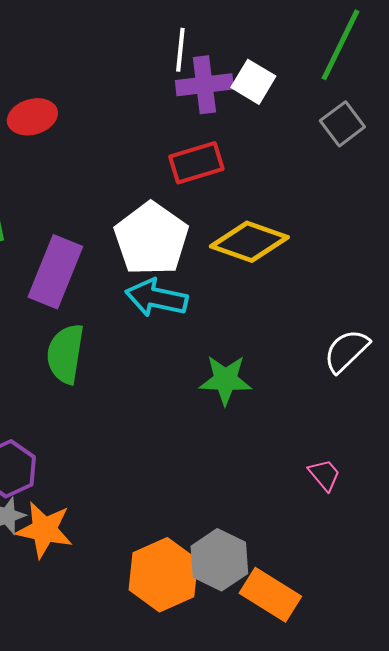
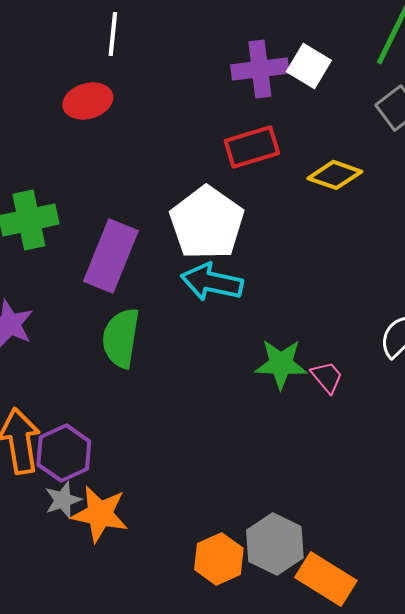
white line: (180, 50) -> (113, 34), moved
yellow diamond: (249, 242) -> (335, 175), moved, size x0.7
pink trapezoid: (324, 475) -> (327, 377), moved
orange hexagon: (163, 575) -> (219, 559), size x0.7

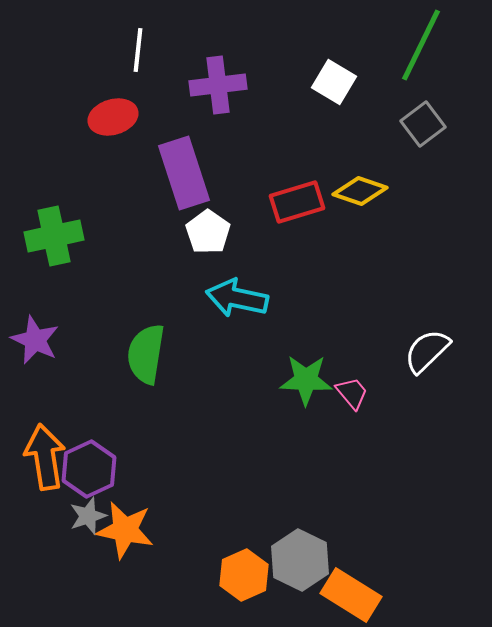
purple cross: (260, 69) -> (218, 85), moved
red rectangle: (252, 147) -> (297, 202), moved
white pentagon: (207, 223) -> (208, 232), moved, size x0.6
purple rectangle: (111, 256) -> (184, 173), moved, turned -40

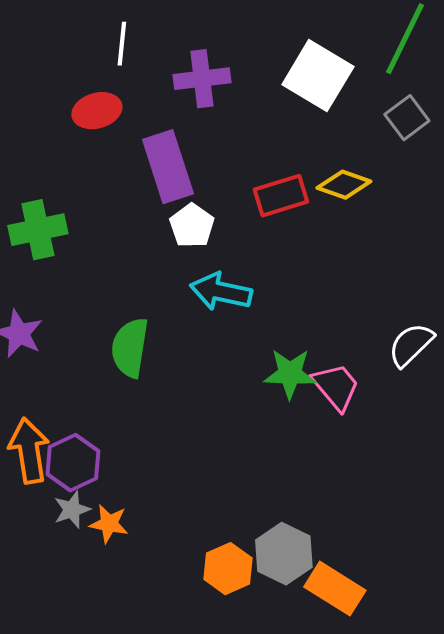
white square: (334, 82) -> (318, 76), size x1.6
pink trapezoid: (352, 393) -> (336, 387), size x1.5
orange star: (125, 530) -> (109, 524), size x0.7

